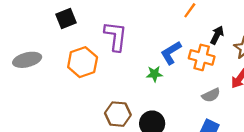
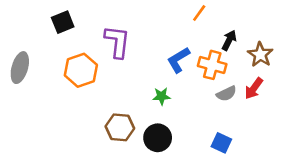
gray ellipse: (27, 60) -> (20, 68), turned -60
green star: (154, 74) -> (161, 96), moved
gray semicircle: (211, 95) -> (226, 94), moved

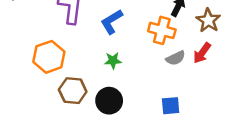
blue L-shape: (178, 60) -> (112, 22), moved
orange hexagon: (81, 70) -> (49, 57), moved
blue square: (221, 143) -> (171, 106), turned -30

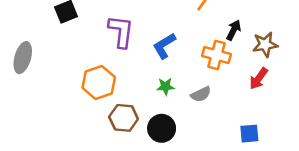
brown star: (208, 20) -> (265, 44), turned 30
gray semicircle: (176, 58) -> (201, 94), moved
blue square: (171, 106) -> (249, 134), moved

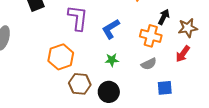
gray semicircle: (201, 94) -> (149, 64), moved
blue square: (249, 134) -> (165, 88), moved

